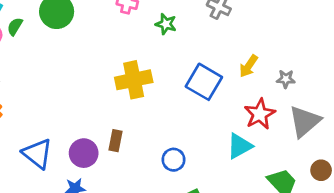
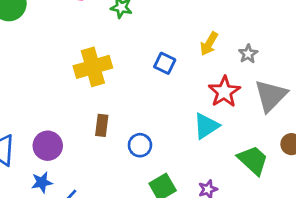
gray star: (286, 79) -> (248, 54), turned -30
blue square: (204, 82) -> (165, 63), size x0.6
brown rectangle: (116, 141) -> (102, 125), moved

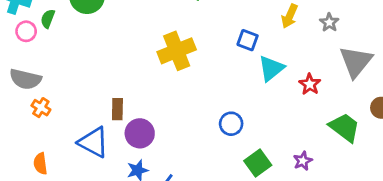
red star: (224, 92) -> (310, 84), moved, size x0.7
brown rectangle: (102, 125) -> (117, 109), moved
cyan triangle: (206, 126) -> (271, 68), moved

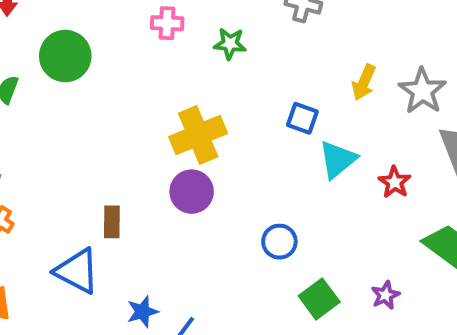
gray star: (329, 22) -> (422, 91), size x1.6
purple circle: (140, 133) -> (192, 192), moved

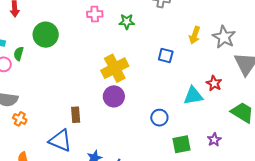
cyan triangle: (338, 160) -> (193, 96), moved, turned 35
green square: (319, 299) -> (182, 144), turned 30

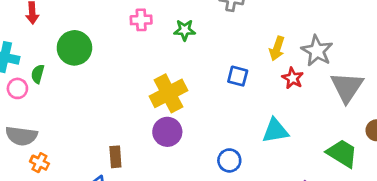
red star: (214, 83) -> (293, 78), moved

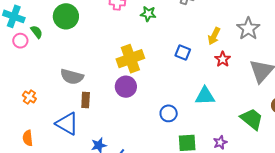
gray star: (317, 51) -> (248, 29), moved
green semicircle: (38, 74) -> (37, 32), turned 120
gray semicircle: (21, 136) -> (72, 77), moved

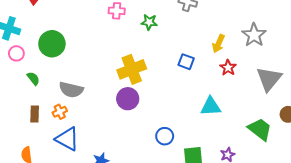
green circle: (66, 16) -> (52, 44), moved
green semicircle: (37, 32) -> (33, 78), moved
orange cross: (29, 97) -> (60, 112), moved, turned 32
brown rectangle: (86, 100) -> (35, 114), moved
blue circle: (169, 113) -> (165, 136), moved

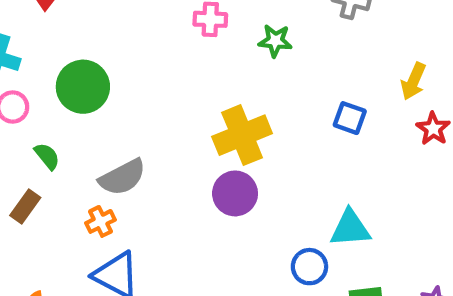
gray semicircle: (71, 90) -> (122, 177), turned -40
cyan triangle: (211, 107) -> (350, 228), moved
brown rectangle: (35, 114) -> (25, 207), moved, turned 35

